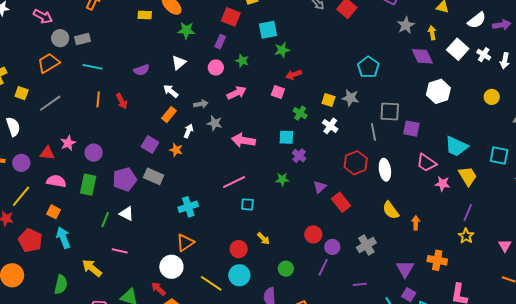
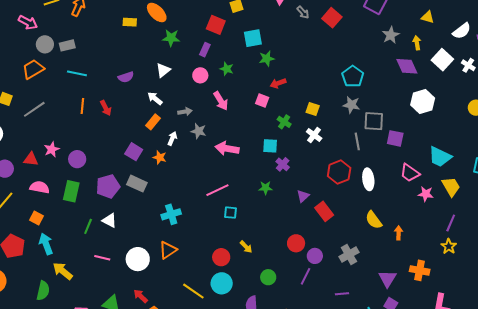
pink arrow: (237, 93) -> (221, 101), turned 84
gray star: (350, 98) -> (351, 105), moved
white circle: (171, 267) -> (138, 259), moved
yellow arrow: (92, 268) -> (63, 271), moved

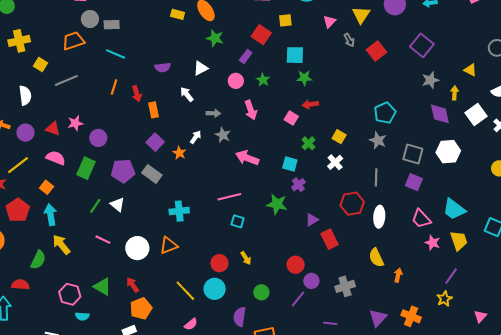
gray square: (374, 121) -> (413, 154), moved
orange rectangle: (153, 122) -> (153, 110), moved, turned -63
green star: (266, 188) -> (277, 204), size x1.5

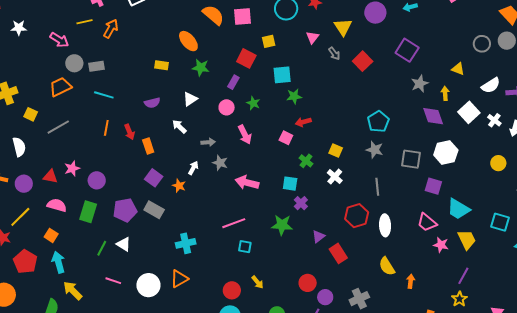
yellow rectangle: (178, 14) -> (162, 65), moved
purple square: (414, 182) -> (433, 186), moved

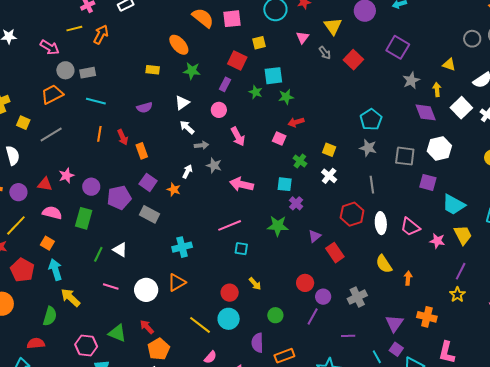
green star: (253, 103) -> (256, 92), moved
white arrow: (179, 127) -> (187, 127), moved
purple pentagon: (125, 210) -> (119, 198), moved
pink trapezoid: (427, 222) -> (410, 227), moved

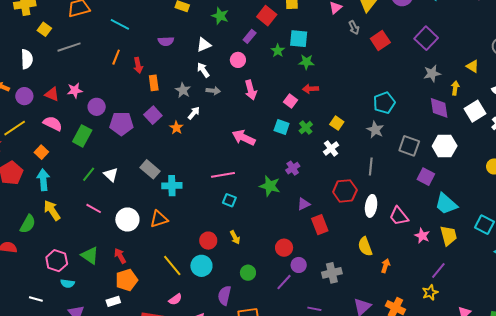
gray star: (214, 165) -> (183, 90), moved
cyan square: (285, 184) -> (282, 127), moved
gray rectangle: (149, 214) -> (150, 169), moved

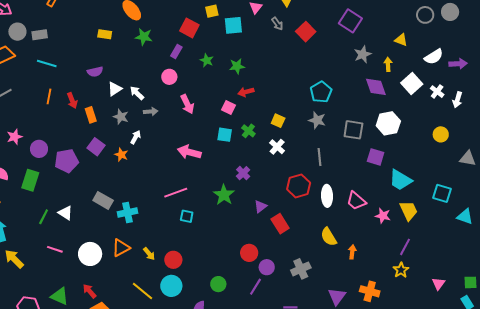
cyan square: (299, 39) -> (233, 25), moved
white triangle: (204, 45) -> (115, 89), moved
green star: (270, 186) -> (224, 195), turned 30
yellow arrow: (235, 237) -> (149, 254), moved

